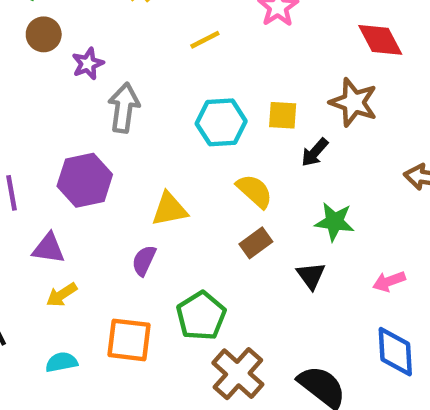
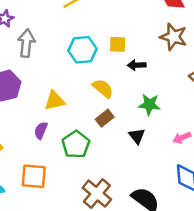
brown star: (354, 102) -> (173, 37), moved
black arrow: (315, 152) -> (137, 65), turned 48
green pentagon: (201, 316) -> (76, 144), moved

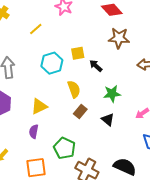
black arrow: (137, 65) -> (96, 66), turned 56
yellow semicircle: (103, 88) -> (74, 89), turned 42
green pentagon: (76, 144) -> (64, 148), moved

